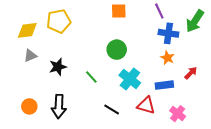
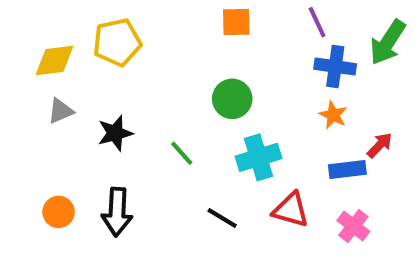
cyan cross: (130, 79) -> (258, 157), turned 35
blue rectangle: (164, 85) -> (347, 169), moved

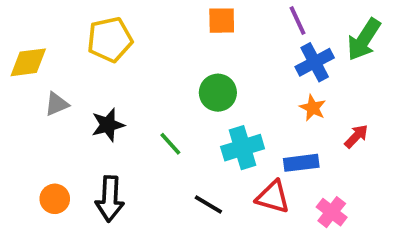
yellow diamond: (54, 60) -> (28, 62), moved
blue cross: (335, 67) -> (315, 62), turned -36
blue rectangle: (347, 169) -> (301, 163), moved

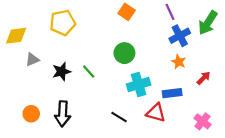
orange square: (222, 21) -> (127, 12), turned 35
green line: (170, 144) -> (89, 71), moved
pink cross: (332, 212) -> (202, 121), moved

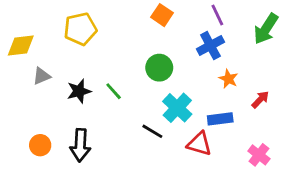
blue cross: (180, 36) -> (210, 45), moved
cyan cross: (139, 85) -> (177, 108), turned -30
black line: (119, 117) -> (152, 131), moved

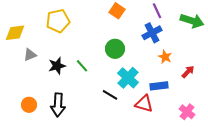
green arrow: (266, 29) -> (192, 21), turned -105

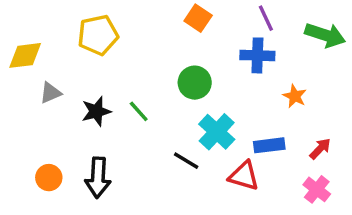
blue cross: (152, 33) -> (257, 55), turned 30
orange star: (165, 57) -> (295, 96), moved
red arrow: (188, 72) -> (320, 149), moved

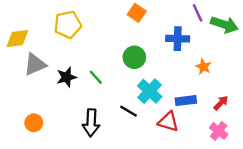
purple line: (266, 18) -> (198, 13), moved
gray triangle: (51, 93) -> (35, 64), size x1.5
black arrow: (98, 178) -> (91, 123), moved

